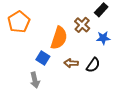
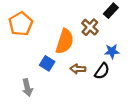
blue star: (103, 38) -> (112, 51), moved
gray arrow: (35, 80) -> (27, 88), moved

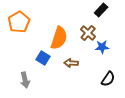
brown cross: (90, 27) -> (88, 33), moved
black semicircle: (102, 71) -> (108, 79), moved

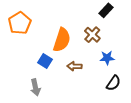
blue star: (102, 47) -> (107, 58), moved
gray arrow: (25, 80) -> (35, 87), moved

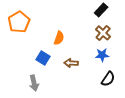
brown cross: (92, 35) -> (103, 33), moved
orange semicircle: (62, 40) -> (59, 38), size x0.6

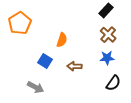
gray arrow: (34, 83) -> (36, 87), turned -49

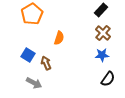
orange pentagon: (20, 23) -> (32, 14), moved
blue square: (45, 61) -> (28, 55), moved
brown arrow: (74, 66) -> (46, 63), moved, turned 64

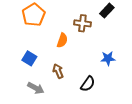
brown cross: (103, 33) -> (82, 23), moved, turned -35
brown arrow: (46, 63) -> (58, 71), moved
black semicircle: (108, 79) -> (88, 84), moved

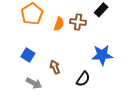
orange semicircle: (62, 40) -> (59, 24), moved
blue star: (108, 58) -> (102, 55), size x1.5

